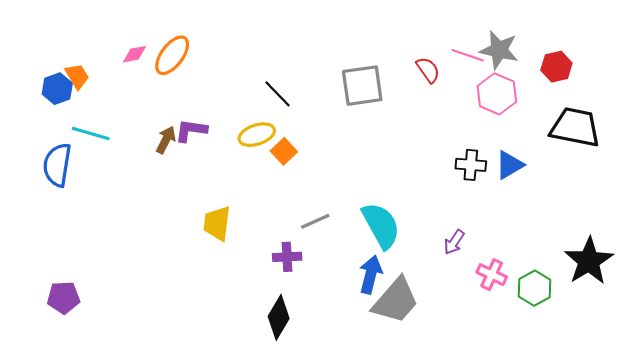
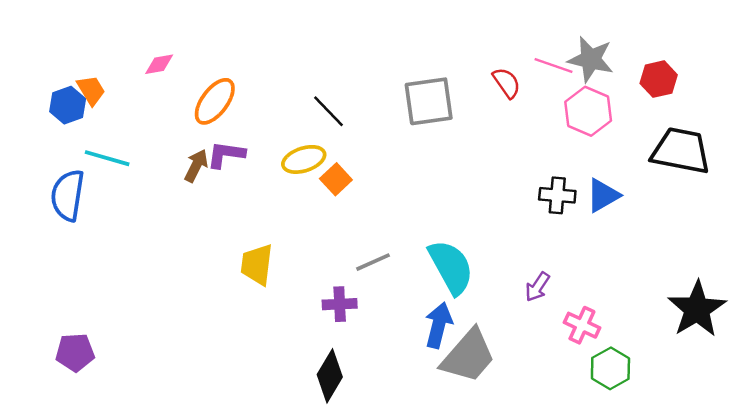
orange ellipse: (172, 55) -> (215, 101), moved
green hexagon: (535, 288) -> (610, 368), moved

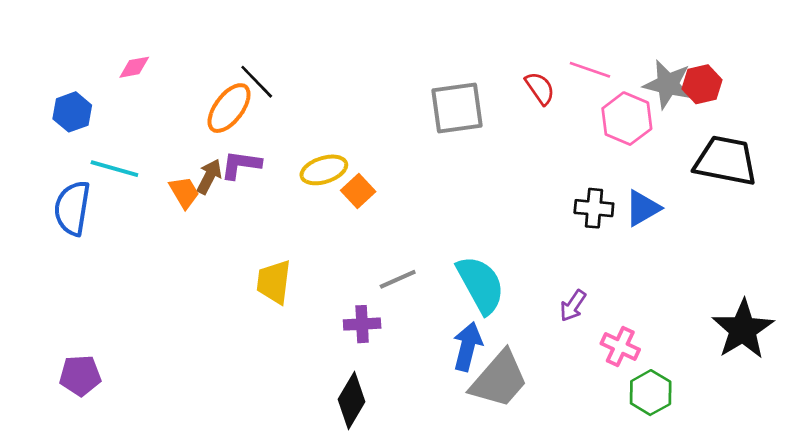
gray star: (591, 59) -> (668, 84), moved
pink diamond: (159, 64) -> (134, 67), moved
orange trapezoid: (91, 90) -> (184, 192), moved
black line: (329, 111) -> (257, 82), moved

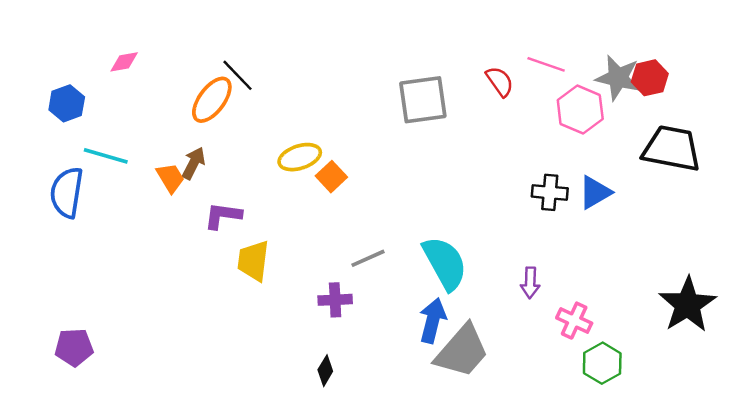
purple L-shape: (241, 165) -> (223, 216), moved
purple arrow: (573, 306) -> (530, 283), turned -32
black diamond: (352, 400) -> (325, 371), size x0.6

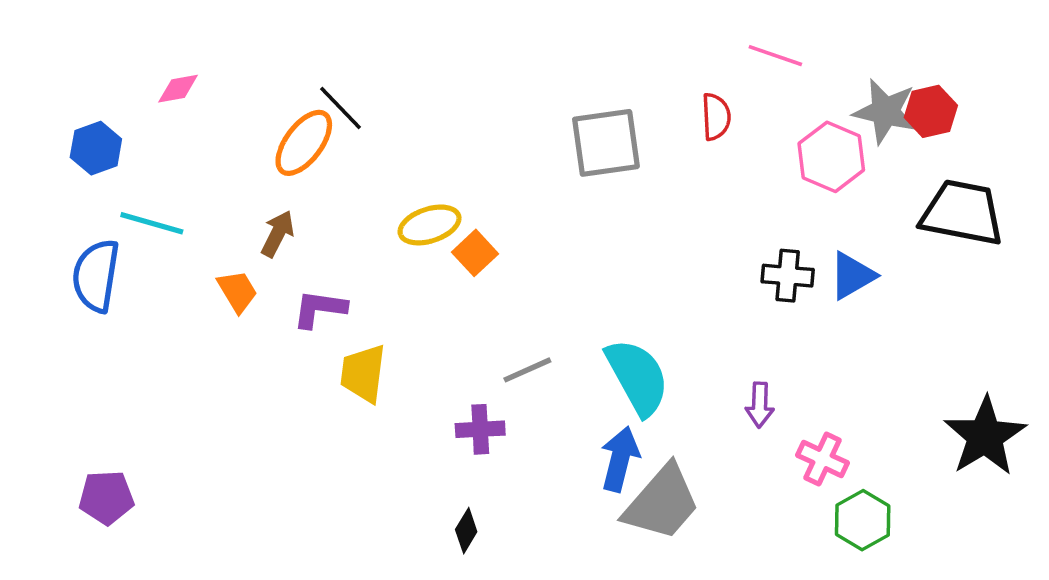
pink line: (546, 64) -> (775, 56), moved
red semicircle: (500, 81) -> (716, 117), turned 32
orange trapezoid: (170, 178) -> (237, 291), moved

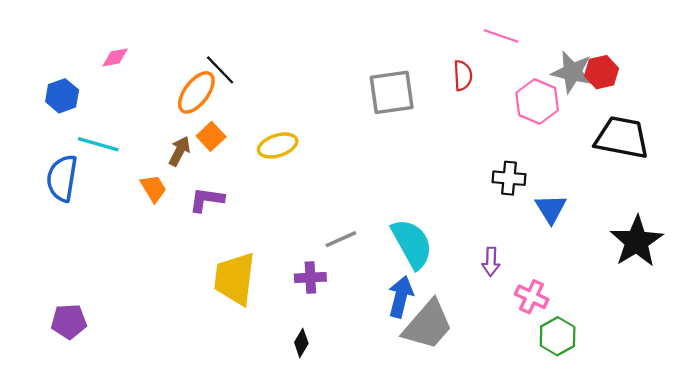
orange square: (475, 253) -> (211, 136), moved
blue triangle: (852, 276) -> (551, 209), moved, turned -32
yellow trapezoid: (363, 373) -> (235, 279), moved, size x1.4
black star: (985, 436) -> (637, 241), moved

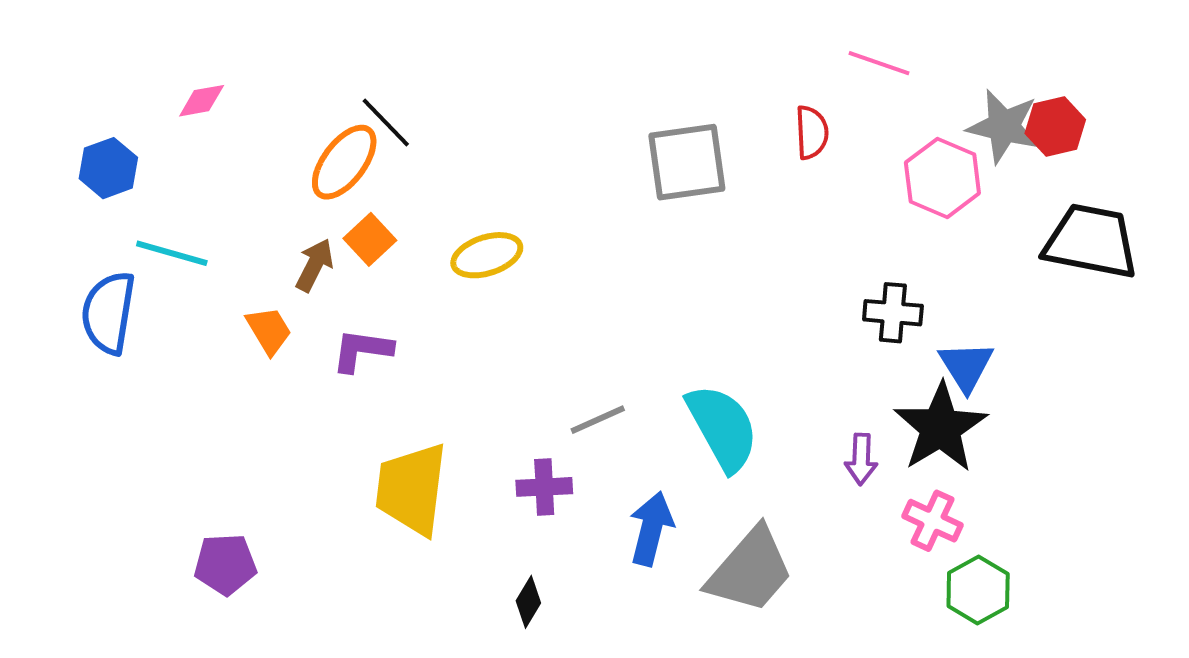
black star: (637, 241) -> (940, 428), moved
blue arrow: (401, 297) -> (651, 529), moved
purple pentagon: (69, 322) -> (225, 564), moved

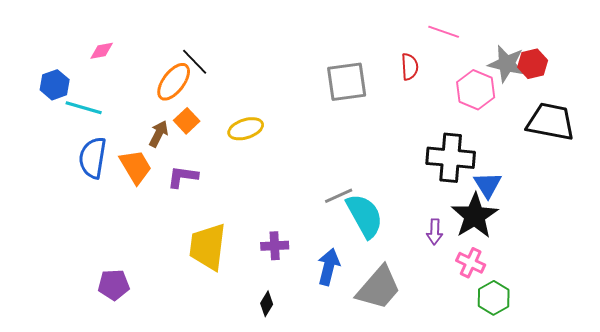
cyan line: (172, 253) -> (84, 108), moved
blue semicircle: (108, 313) -> (93, 158), moved
black cross: (893, 313) -> (451, 158), size x1.6
orange trapezoid: (269, 331) -> (136, 167), size x1.4
gray line: (598, 420) -> (339, 196), moved

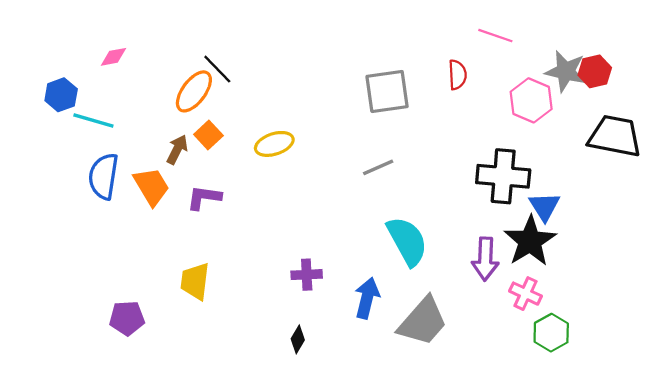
gray line: (339, 196) -> (378, 167), moved
purple arrow: (435, 232) -> (485, 259), size x1.5
yellow trapezoid: (208, 247) -> (195, 281), moved, size x0.7

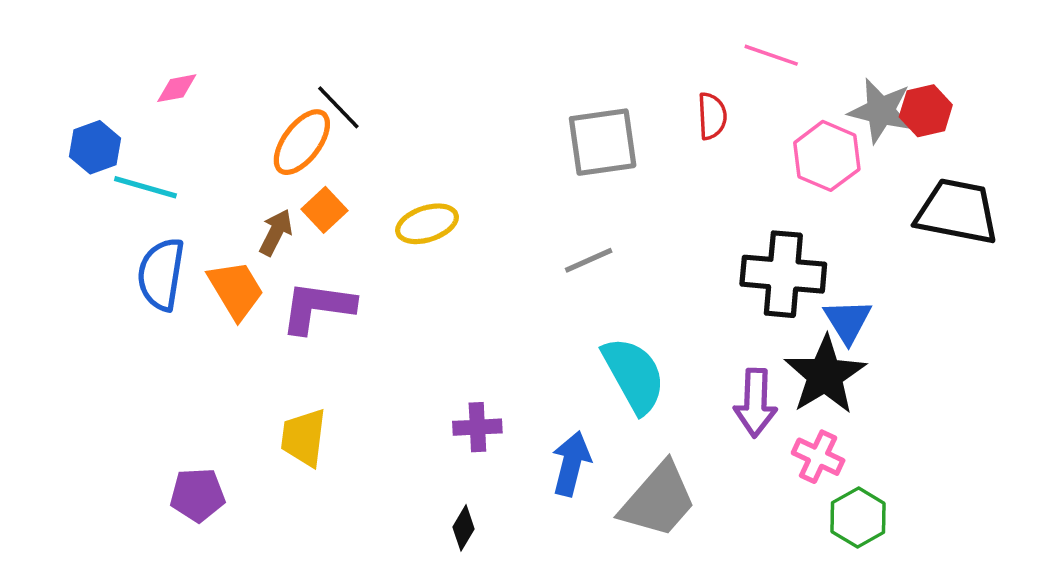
purple L-shape: (204, 198) -> (317, 307), size x1.4

